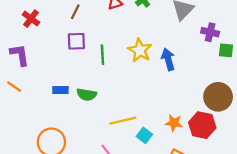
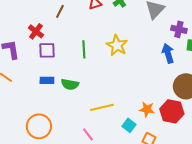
red cross: (31, 19) -> (36, 31), moved
purple square: (76, 41) -> (47, 50), moved
blue arrow: (168, 59) -> (168, 53), moved
cyan square: (144, 135) -> (129, 125), moved

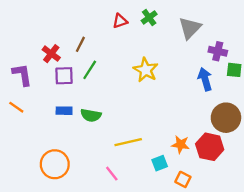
brown line: (60, 11) -> (80, 44), moved
green line: (84, 49) -> (90, 70), moved, turned 36
cyan square: (129, 125) -> (160, 163), turned 32

